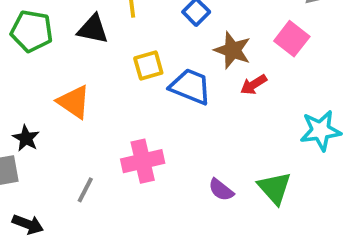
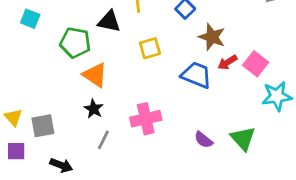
green pentagon: (32, 31) -> (75, 43), moved
pink square: (292, 39) -> (256, 64), moved
blue trapezoid: (190, 87) -> (196, 75), moved
black star: (26, 138) -> (94, 109), moved

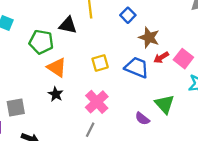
yellow square: (150, 48) -> (100, 63), moved
pink cross: (146, 119) -> (97, 102), turned -30
green triangle: (243, 138) -> (165, 104), moved
gray line: (103, 140) -> (90, 130), moved

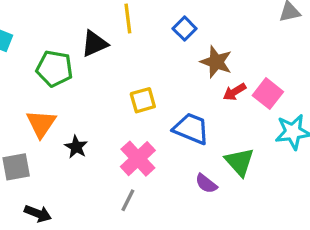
black triangle: (68, 25) -> (94, 44), turned -36
orange triangle: (57, 67) -> (41, 124), moved, turned 30
blue trapezoid: (137, 67) -> (191, 129), moved

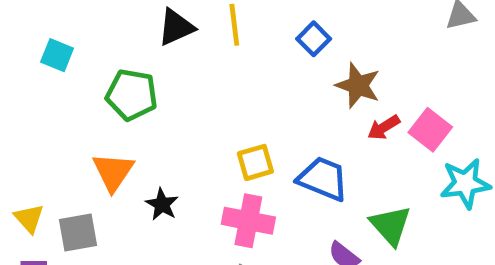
black triangle: (94, 44) -> (176, 27), moved
yellow square: (143, 100) -> (255, 162), moved
pink cross: (138, 159) -> (248, 221), turned -36

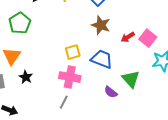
brown star: (358, 85) -> (101, 25), moved
green pentagon: (132, 95) -> (20, 23), turned 30
black star: (162, 204) -> (26, 77), moved

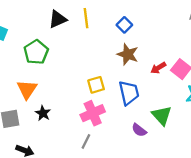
blue trapezoid: (102, 59) -> (129, 93), turned 55
pink cross: (70, 77) -> (93, 113), turned -35

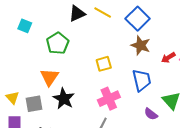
yellow line: (86, 18) -> (103, 13), turned -54
blue square: (124, 25) -> (138, 19), size x1.6
yellow square: (96, 85) -> (104, 64), moved
black star: (43, 113) -> (64, 99), size x1.5

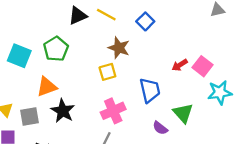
blue square: (138, 19) -> (145, 21), size x0.7
cyan square: (25, 26) -> (19, 56), moved, size x1.5
brown star: (141, 45) -> (119, 48), moved
orange triangle: (49, 77) -> (47, 87), turned 36

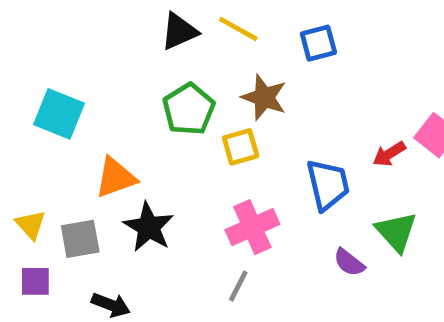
blue square: (145, 21) -> (318, 43), turned 30
green pentagon: (56, 49) -> (189, 109), moved
red arrow: (180, 65) -> (389, 154), moved

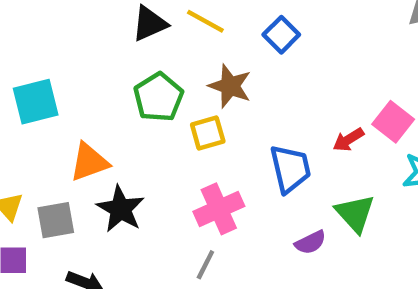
blue square: (318, 43) -> (281, 35), turned -30
cyan square: (59, 114) -> (36, 102), turned -36
purple semicircle: (349, 262) -> (310, 242), turned -64

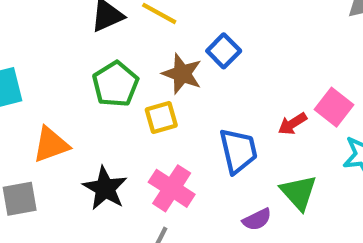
blue square: (281, 35) -> (224, 51), moved
black star: (120, 209) -> (105, 188), moved
pink cross: (219, 209) -> (172, 188), turned -33

